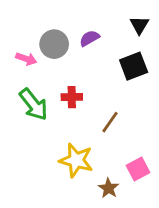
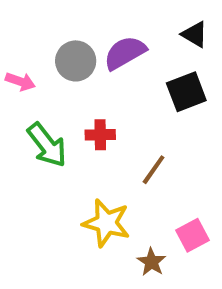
black triangle: (139, 25) -> (195, 34), turned -30
purple semicircle: (89, 38) -> (125, 53), size x1.5
pink arrow: (26, 59) -> (20, 81), moved

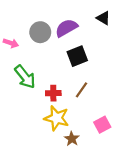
black square: (186, 92) -> (77, 56), moved
red cross: (100, 135) -> (53, 93), moved
brown star: (151, 262) -> (72, 139), moved

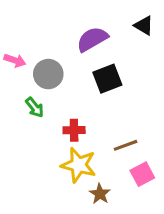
gray circle: (40, 32) -> (48, 74), moved
green arrow: (25, 77) -> (35, 107), size x0.6
brown line: (82, 90) -> (126, 145), moved, turned 35

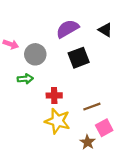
black triangle: (144, 26) -> (105, 30), moved
green arrow: (35, 107) -> (25, 79), turned -56
brown star: (100, 194) -> (88, 142), moved

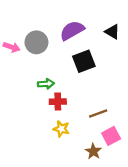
gray circle: (35, 54) -> (36, 42), moved
green arrow: (25, 79) -> (46, 84), moved
yellow star: (57, 121) -> (61, 129), size x0.6

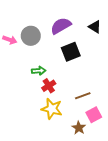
red cross: (58, 102) -> (49, 86), turned -32
yellow star: (61, 129) -> (52, 109), size x1.5

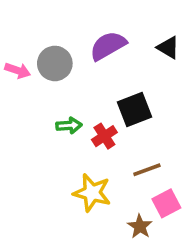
black square: (71, 52) -> (135, 110), moved
red cross: (49, 86) -> (104, 136), moved

